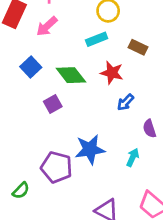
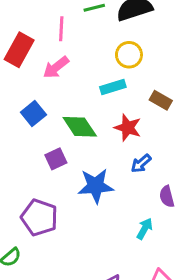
blue star: (90, 149) -> (96, 186), moved
purple pentagon: (57, 167) -> (39, 217), moved

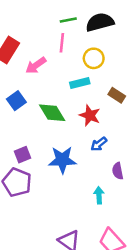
pink line: (61, 29) -> (62, 43), moved
purple square: (56, 159) -> (22, 155), moved
cyan arrow: (145, 229) -> (99, 195), turned -35

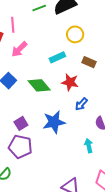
pink line: (62, 43) -> (13, 25), moved
yellow circle: (94, 58) -> (75, 34), moved

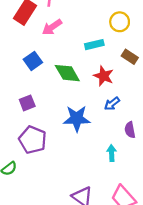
purple square: (21, 123) -> (27, 103), moved

